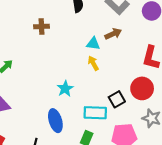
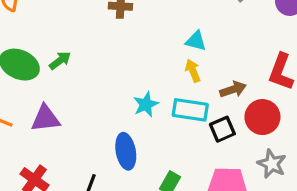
brown arrow: (113, 34) -> (233, 89), moved
cyan rectangle: (95, 113) -> (190, 110), moved

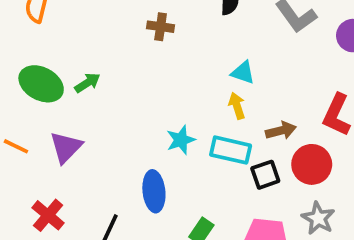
purple triangle: (45, 118) -> (66, 147), turned -44

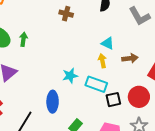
green arrow: (87, 83) -> (23, 39), turned -56
brown arrow: (281, 131) -> (130, 58), moved

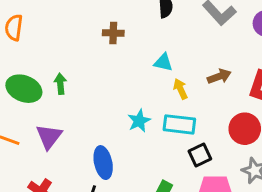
cyan triangle: (108, 43) -> (163, 62), moved
black square: (113, 100) -> (200, 155), moved
blue ellipse: (53, 102) -> (103, 163), moved

